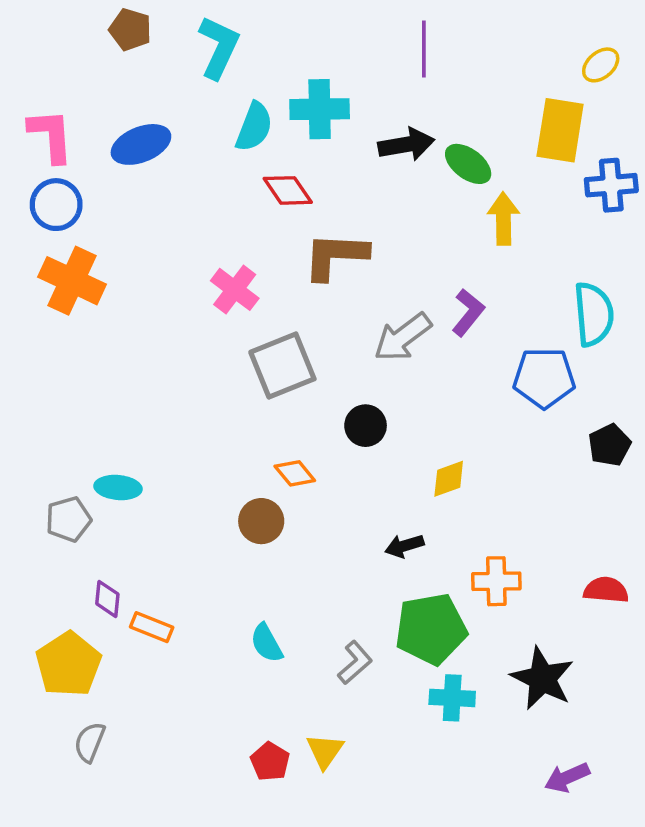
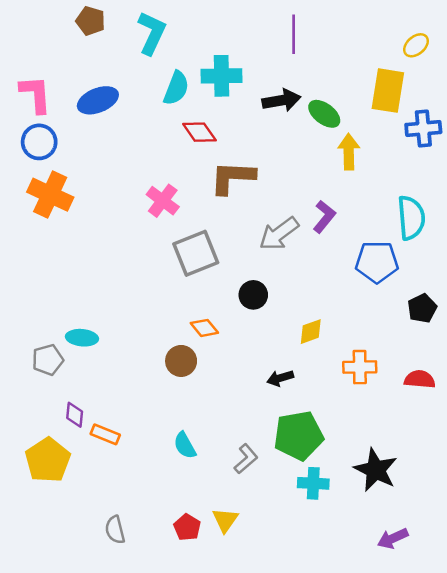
orange cross: (496, 581) -> (360, 367), moved
red semicircle: (606, 590) -> (420, 379), moved
gray semicircle: (90, 742) -> (115, 530), moved, turned -36

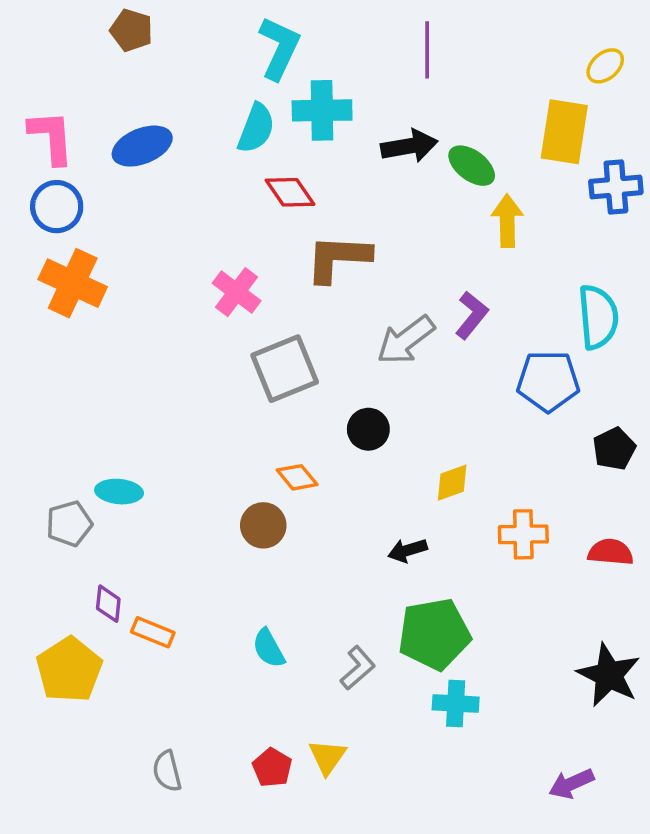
cyan L-shape: (152, 33) -> (279, 48), moved
black star: (376, 470) -> (609, 675), moved

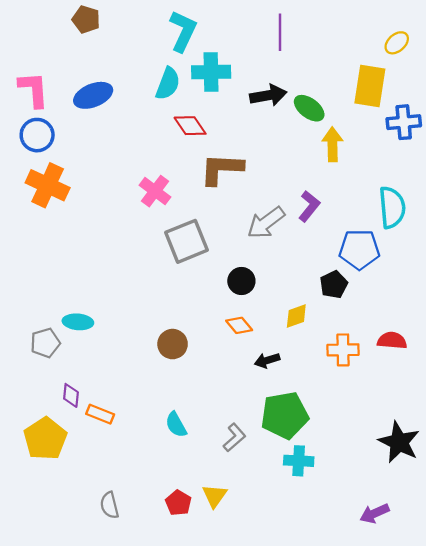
black pentagon: (614, 449) -> (334, 285), moved
orange diamond: (297, 477) -> (239, 325), moved
red semicircle: (611, 552) -> (392, 341), moved

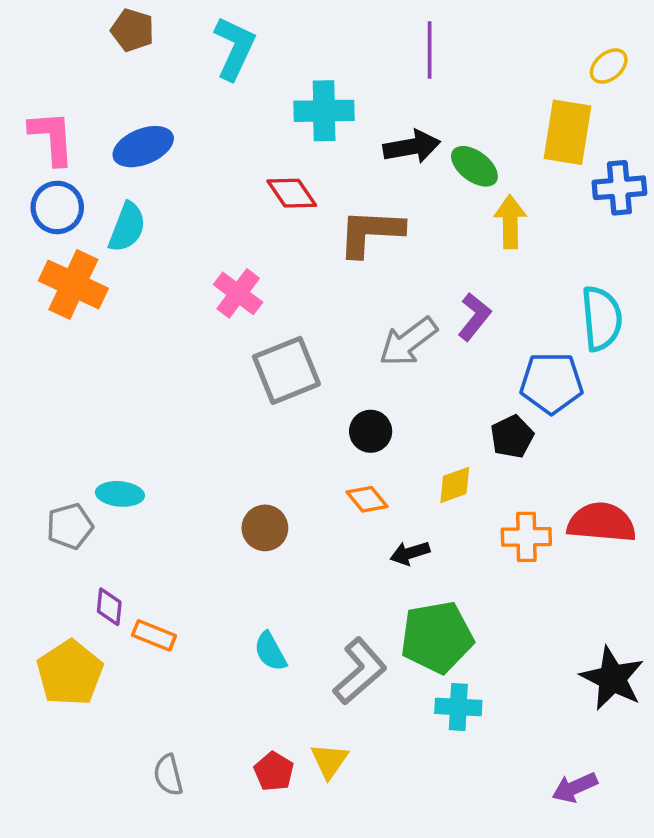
cyan L-shape: (183, 31) -> (235, 48), moved
cyan semicircle: (168, 84) -> (127, 227), moved
brown L-shape: (222, 169) -> (371, 233), moved
red semicircle: (392, 341) -> (602, 523), size x1.5
gray L-shape: (234, 437) -> (360, 671), size x1.5

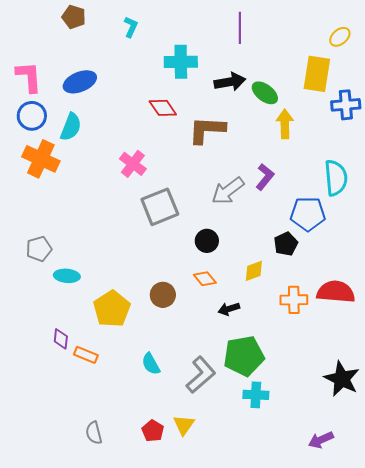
cyan L-shape: (235, 48) -> (131, 27), size x0.6
gray pentagon: (70, 526) -> (39, 249), moved
brown circle: (265, 528) -> (163, 295), moved
yellow pentagon: (70, 673) -> (112, 309), moved

